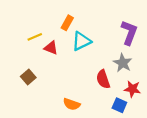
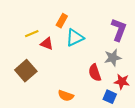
gray star: (123, 63) -> (113, 58), turned 30
brown square: (28, 77) -> (26, 71), size x1.5

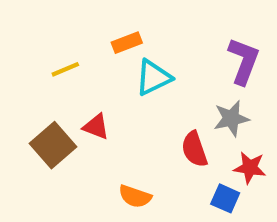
orange rectangle: (62, 21) -> (127, 43), turned 40
red triangle: (47, 44) -> (96, 127), moved

